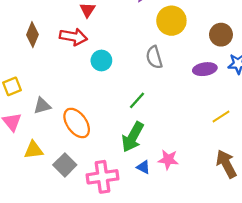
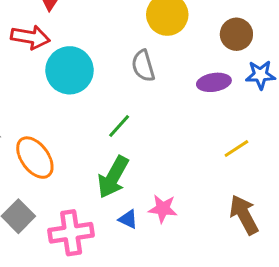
cyan circle: (101, 61) -> (70, 70), size x1.6

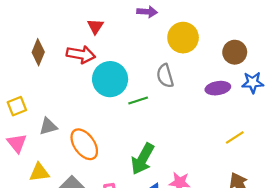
green line: (119, 126) -> (138, 100), moved, turned 30

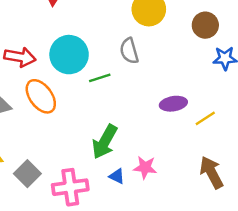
red arrow: (81, 54) -> (20, 57), moved
purple ellipse: (218, 88) -> (173, 104), moved
orange ellipse: (84, 144) -> (41, 96), moved

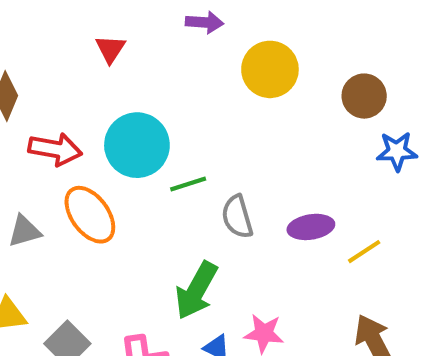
gray semicircle: (129, 51) -> (237, 217), moved

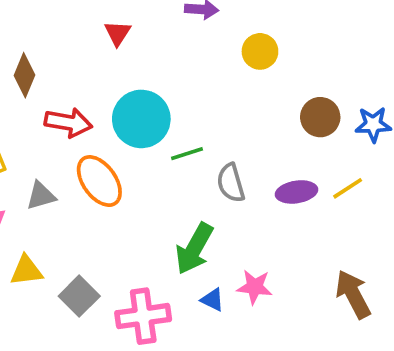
yellow circle: (270, 69) -> (260, 51), size x0.7
brown circle: (364, 96) -> (320, 117), moved
yellow line: (364, 252) -> (348, 188), moved

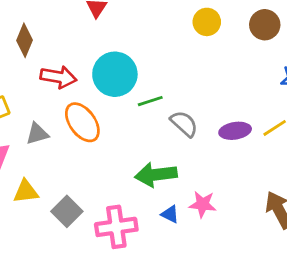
brown circle: (320, 117) -> (265, 25), moved
gray semicircle: (231, 183) -> (184, 124), turned 148
green arrow: (194, 249) -> (156, 175), turned 54

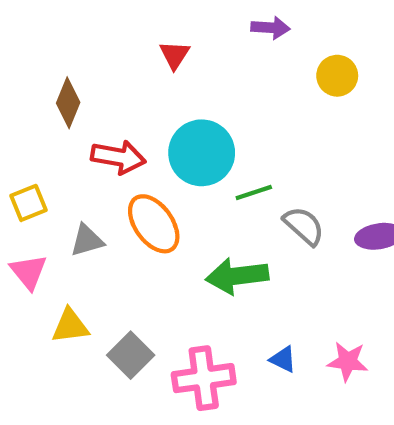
green arrow: (156, 175) -> (237, 276), moved
pink star: (203, 204) -> (348, 361), moved

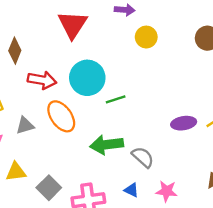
red triangle: (175, 55) -> (73, 25), size x1.8
yellow circle: (337, 76) -> (146, 37), moved
gray semicircle: (304, 226) -> (143, 157), moved

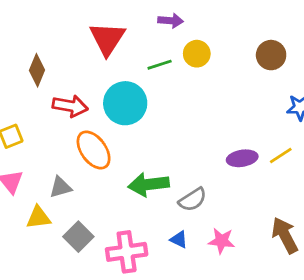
green line: (116, 99) -> (160, 65), moved
gray triangle: (25, 125) -> (61, 187), moved
gray semicircle: (143, 157) -> (193, 200), turned 105

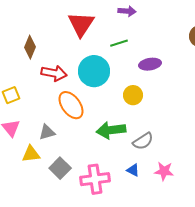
yellow circle: (197, 54) -> (133, 95), moved
purple ellipse: (242, 158) -> (150, 64), moved

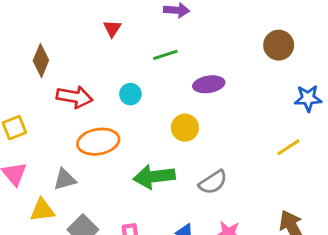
red triangle: (81, 24) -> (112, 28), size x0.5
cyan circle: (94, 71) -> (130, 94), size x0.5
orange ellipse: (71, 105) -> (98, 142), turned -64
gray semicircle: (143, 141) -> (213, 182), moved

